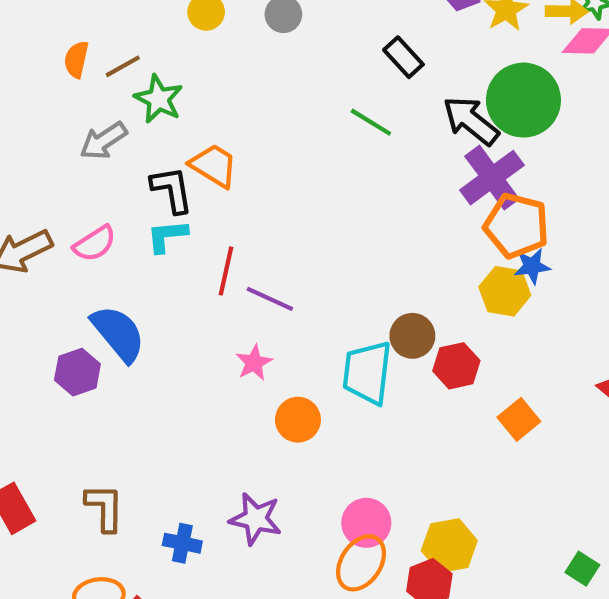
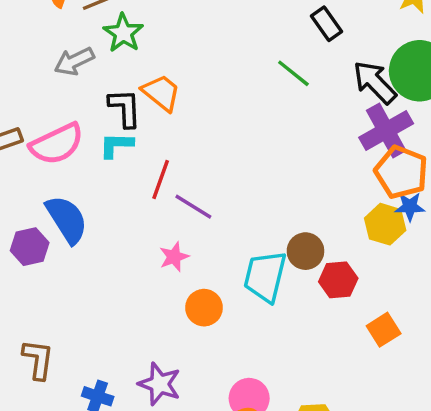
pink semicircle: (95, 244) -> (57, 144), size x1.5

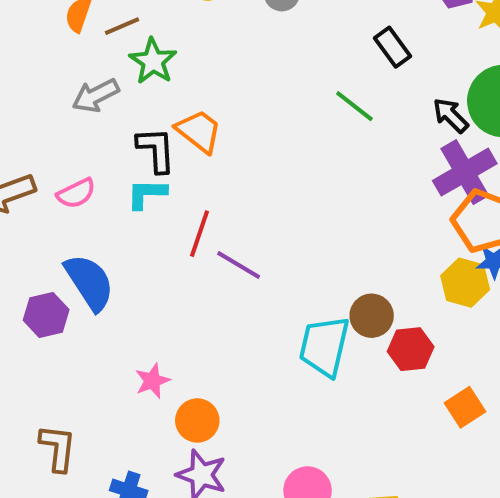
black arrow: (375, 82) -> (451, 115), size x0.7
pink semicircle: (57, 144) -> (76, 193), size x0.6
pink star: (174, 257) -> (152, 381), moved
orange circle: (204, 308) -> (197, 420), moved

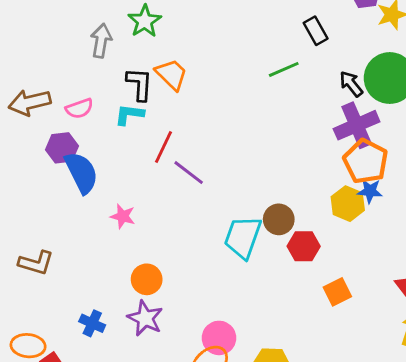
gray arrow: (96, 96) -> (101, 41), turned 120
green line: (354, 106) -> (284, 69), turned -68
purple hexagon: (46, 315) -> (62, 148), moved
pink star: (152, 381) -> (123, 216), moved, turned 30
brown L-shape: (58, 448) -> (36, 263), moved, turned 93

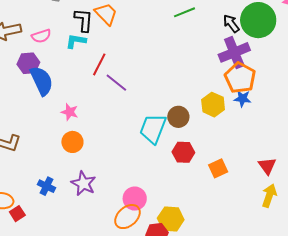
yellow hexagon: (348, 204) -> (213, 105), moved
red hexagon: (304, 246) -> (183, 152), moved
orange circle: (147, 279) -> (72, 142), moved

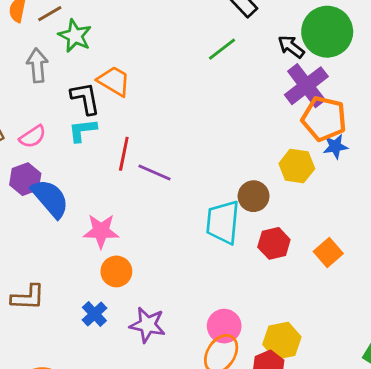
pink star: (70, 112) -> (101, 231), size x1.4
blue cross: (46, 186) -> (94, 314), moved, turned 36

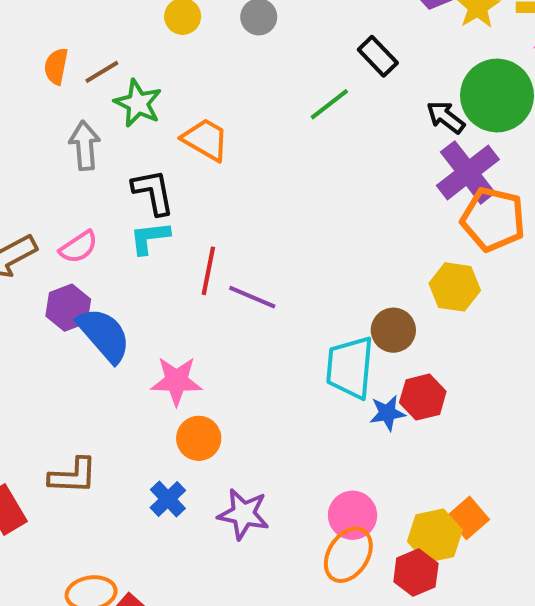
green line: (222, 49) -> (329, 104), moved
orange trapezoid: (114, 81) -> (205, 140), moved
blue star: (335, 146) -> (387, 413), moved
orange square: (328, 253) -> (468, 518), moved

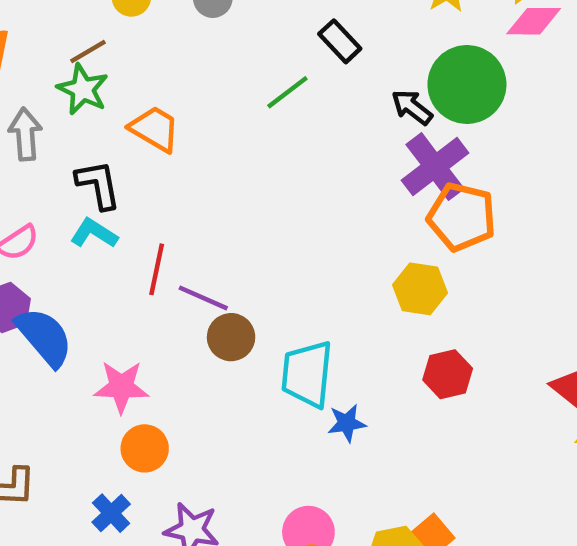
brown line: (102, 72) -> (88, 51), moved
cyan L-shape: (150, 238) -> (94, 233), turned 39
brown circle: (393, 330) -> (231, 337), moved
red hexagon: (423, 397) -> (448, 374), moved

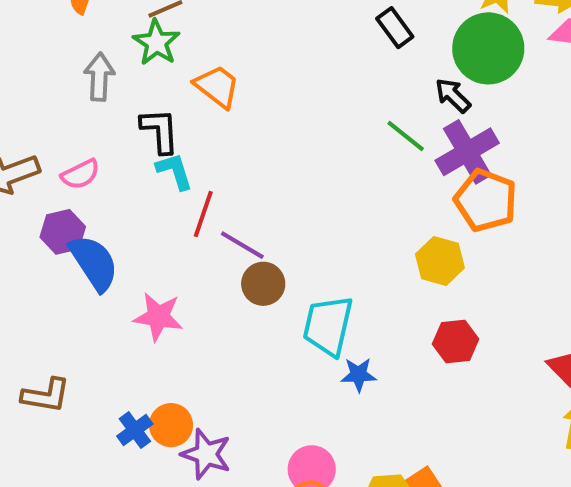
green circle: (467, 84) -> (488, 48), moved
green line: (287, 92) -> (406, 136), moved, turned 69
cyan L-shape: (94, 233) -> (175, 171), moved, turned 33
orange circle: (145, 448) -> (171, 425), moved

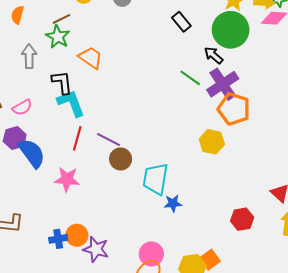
cyan L-shape: (175, 171) -> (71, 103), size x1.4
red line: (203, 214) -> (77, 138), moved
red hexagon: (456, 342) -> (242, 219), moved
blue cross: (135, 430) -> (58, 239), turned 30

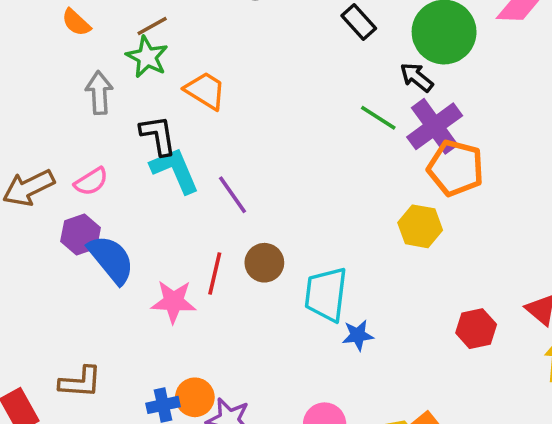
orange semicircle: (18, 15) -> (76, 22), turned -60
red line: (77, 138) -> (215, 273), moved
purple line: (109, 140) -> (233, 195), moved, turned 30
red hexagon: (242, 219) -> (476, 329), moved

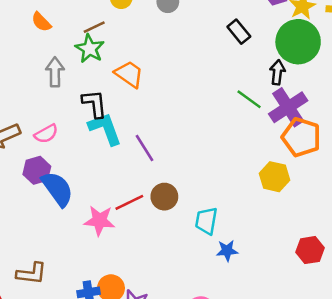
black arrow: (417, 77) -> (277, 72), turned 55
red line: (215, 273) -> (129, 202), turned 48
cyan trapezoid: (326, 294) -> (206, 221), size x0.7

